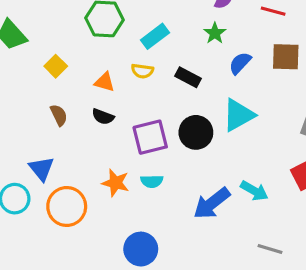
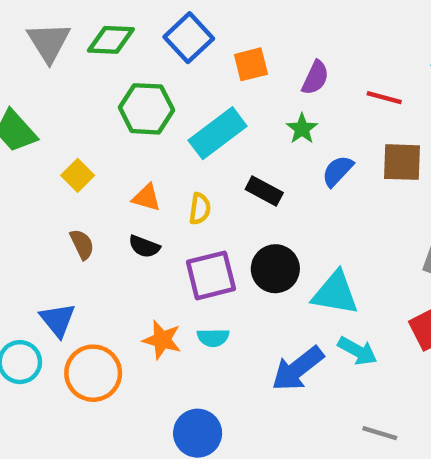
cyan rectangle: (155, 36) -> (218, 133), size x1.4
yellow semicircle: (142, 71) -> (200, 209), moved, turned -90
cyan triangle: (238, 115) -> (335, 293), moved, turned 39

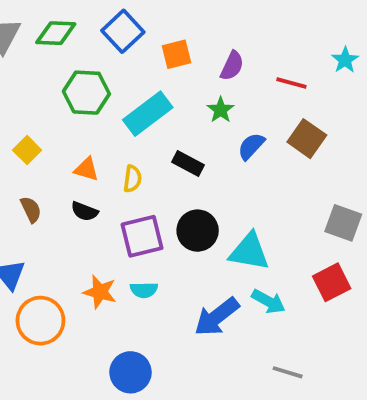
brown square: (402, 162) -> (307, 139), turned 33

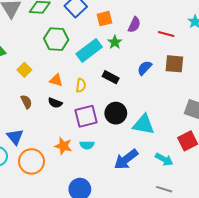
green star: (221, 110) -> (115, 42), moved
brown square: (307, 139) -> (174, 64), turned -30
cyan arrow: (268, 301) -> (164, 159), moved

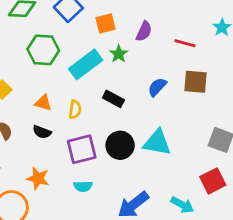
cyan triangle: (144, 124) -> (157, 143), moved
orange star: (63, 146) -> (38, 178), moved

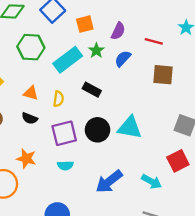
blue semicircle: (157, 87) -> (123, 59), moved

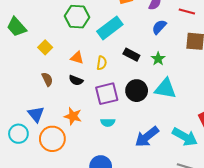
green star: (96, 51) -> (158, 59), moved
cyan arrow: (152, 182) -> (185, 137), size x1.4

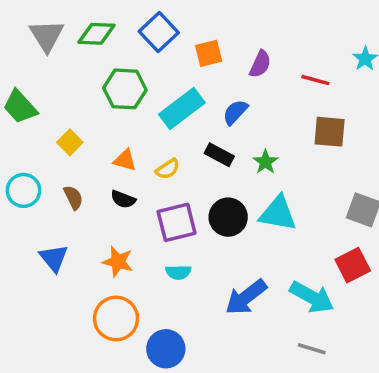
blue semicircle: (159, 27) -> (235, 112), moved
yellow semicircle: (102, 63) -> (168, 169), turned 48
cyan circle: (18, 134) -> (23, 190), moved
orange circle: (52, 139) -> (116, 319), moved

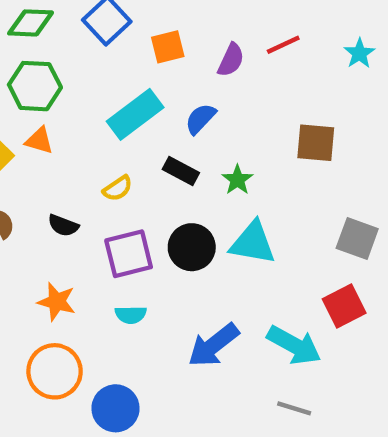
red line: (315, 80) -> (283, 45), moved, turned -40
green hexagon: (125, 89) -> (35, 86), moved
orange triangle: (125, 160) -> (39, 141), moved

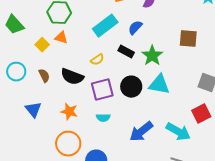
green star: (237, 180) -> (152, 56), size x1.5
black semicircle: (63, 225) -> (72, 77), size x1.6

